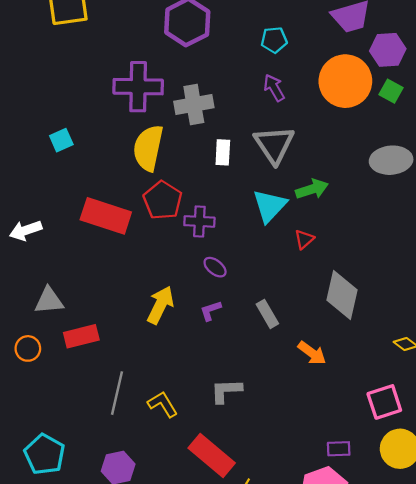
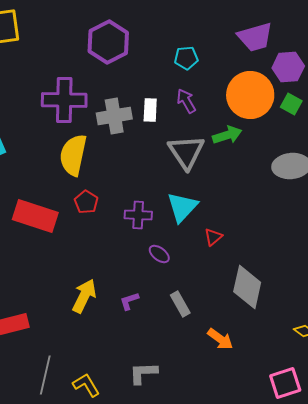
white rectangle: (223, 152) -> (150, 110), moved
green arrow: (312, 189) -> (227, 135), moved
red pentagon: (163, 200) -> (86, 202), size x0.7
purple cross: (199, 221) -> (138, 215), moved
purple ellipse: (215, 267) -> (159, 254), moved

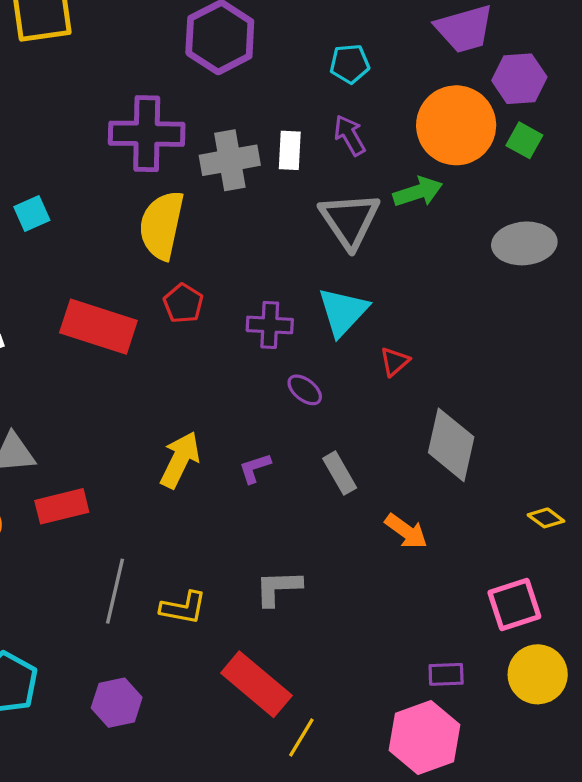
yellow L-shape: (86, 385) -> (183, 608), turned 132

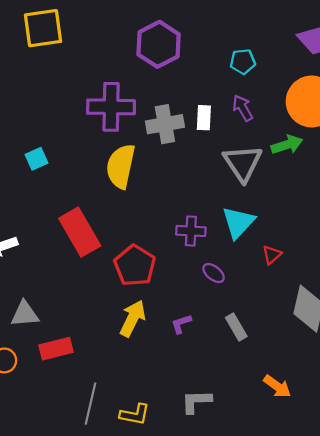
red pentagon: (183, 303) -> (135, 266), moved, size x1.6
red rectangle: (98, 327) -> (80, 232), turned 42
orange arrow: (406, 531) -> (277, 386), moved

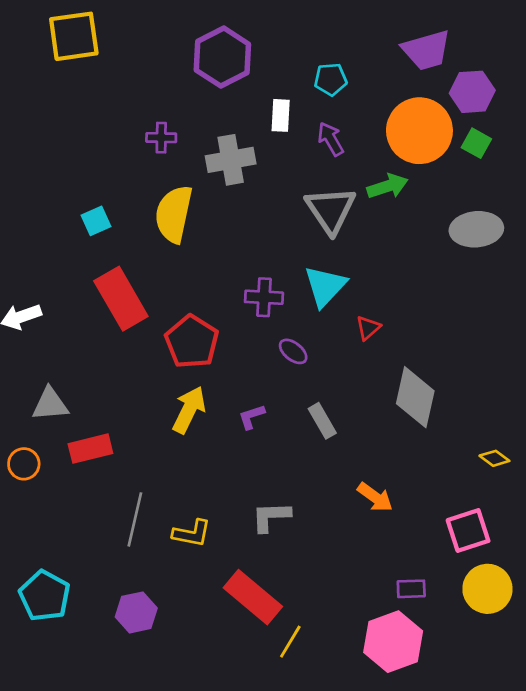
purple cross: (111, 107) -> (161, 138), size x0.5
white rectangle: (204, 118) -> (281, 115), moved
cyan square: (37, 159) -> (96, 221), moved

